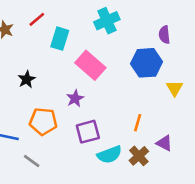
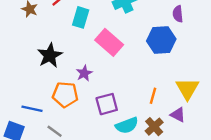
black star: (27, 79) -> (50, 55), size x1.5
yellow triangle: (175, 88) -> (187, 89), moved, size x1.5
purple star: (75, 98) -> (84, 73), moved

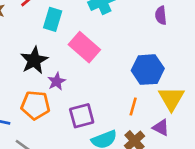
blue hexagon: (161, 40) -> (148, 70), moved
black star: (50, 55) -> (34, 60), moved

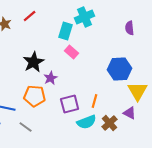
cyan rectangle: (53, 19) -> (66, 31), moved
pink rectangle: (84, 47) -> (72, 52), size x0.6
orange line: (133, 107) -> (95, 101), moved

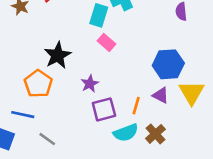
purple star: (51, 78) -> (90, 84), moved
orange pentagon: (35, 96) -> (38, 84), moved, turned 30
purple triangle: (130, 113) -> (161, 95), moved

